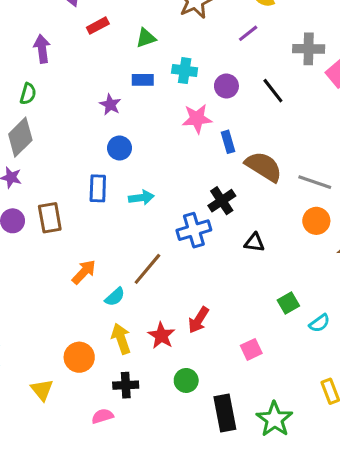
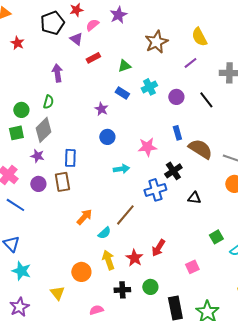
cyan cross: (185, 71) -> (149, 87), turned -35
blue rectangle: (143, 80) -> (122, 93), turned 32
pink star: (197, 119) -> (147, 147), moved
blue rectangle: (98, 188) -> (70, 158), moved
black cross: (126, 385) -> (122, 290), moved

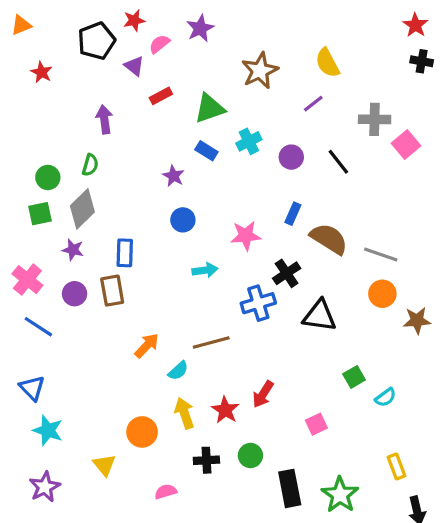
green triangle: (124, 66) -> (210, 108), size x1.5
blue rectangle: (177, 133) -> (293, 214), turned 40
black triangle: (194, 198) -> (320, 316), size x1.6
brown line: (125, 215) -> (211, 342), turned 35

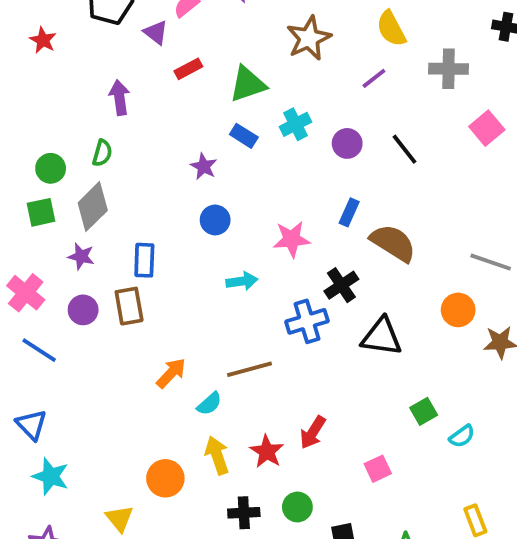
gray cross: (375, 119) -> (449, 69), moved
gray line: (381, 254) -> (491, 262), moved

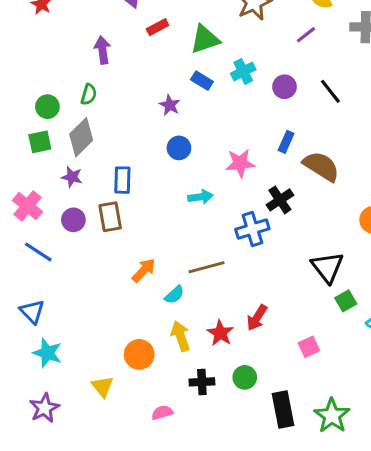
black triangle: (382, 337) -> (327, 267), moved, turned 44

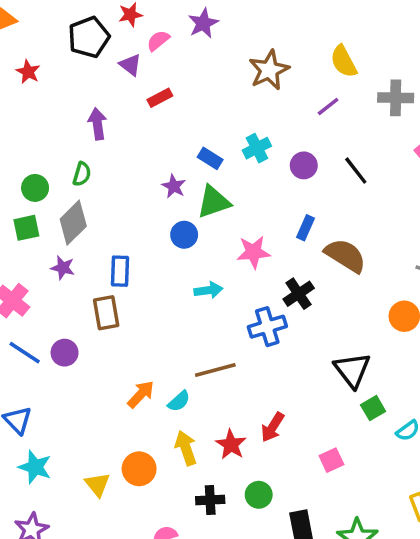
green triangle: (205, 39) -> (214, 202), moved
purple circle: (73, 220) -> (65, 353), moved
orange arrow: (144, 270) -> (141, 394), moved
yellow triangle: (102, 387) -> (97, 484), moved

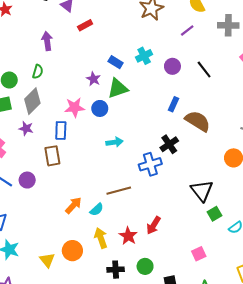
pink star: (253, 252) -> (75, 107), moved
pink square: (331, 460) -> (199, 254), moved

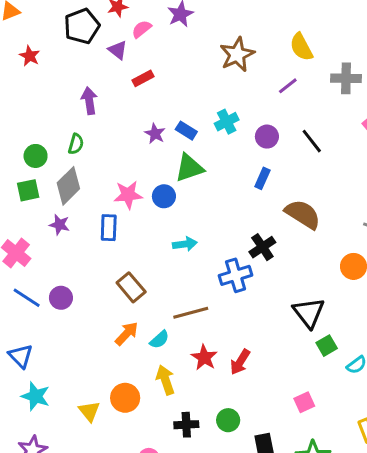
purple star: (93, 79) -> (155, 134), moved
blue rectangle: (173, 104) -> (262, 178), moved
brown rectangle: (52, 156) -> (131, 287), moved, turned -30
red star: (128, 236) -> (204, 357), moved

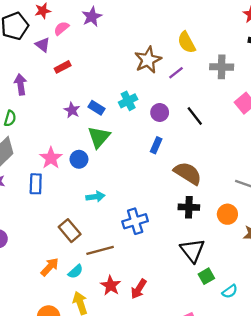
brown star: (237, 54) -> (148, 60), moved
green triangle: (189, 168) -> (99, 137), turned -30
pink star: (128, 195) -> (51, 158), turned -30
black cross: (262, 247) -> (189, 207), moved, turned 36
brown rectangle: (131, 287) -> (70, 231), moved

